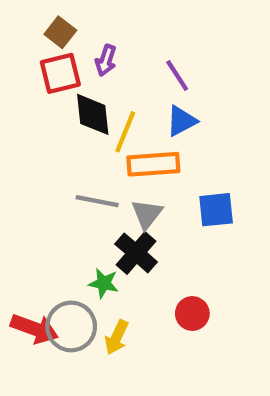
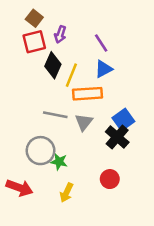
black diamond: (93, 114) -> (53, 65), turned 30
blue square: (216, 210) -> (123, 120), turned -30
black cross: (136, 253) -> (117, 137), moved
gray circle: (71, 326) -> (40, 151), moved

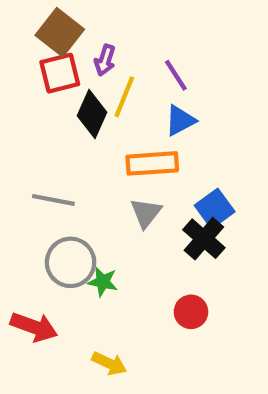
brown square: (34, 18) -> (60, 32), size x1.5
yellow line: (71, 75) -> (124, 97), moved
gray line: (55, 115) -> (53, 200), moved
yellow arrow: (66, 193) -> (109, 363), moved, turned -90

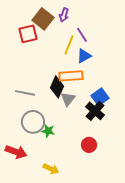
brown square: (60, 32) -> (43, 19), moved
purple arrow: (105, 60) -> (64, 15), moved
yellow line: (124, 97) -> (69, 45), moved
black diamond: (92, 114) -> (57, 87), moved

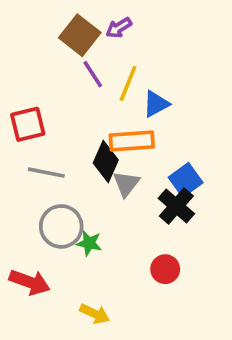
purple arrow: (64, 15) -> (119, 28), turned 40
red square: (28, 34) -> (28, 124), moved
purple line: (82, 35) -> (93, 74), moved

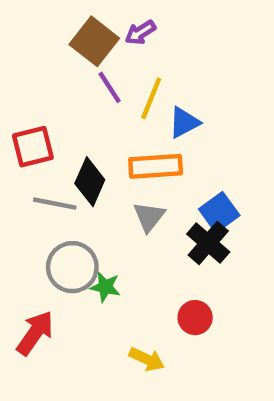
black diamond: (106, 161) -> (90, 182), moved
red arrow: (30, 282) -> (35, 333), turned -75
yellow arrow: (95, 314) -> (147, 359), moved

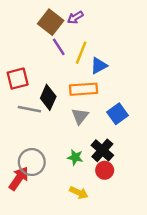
black cross: (208, 243) -> (102, 150), moved
gray circle: (72, 267) -> (32, 162), moved
green star: (105, 287) -> (75, 157), moved

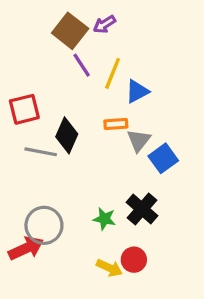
orange rectangle: (83, 89) -> (116, 124), size x0.6
gray triangle: (80, 116) -> (139, 140), moved
red circle: (105, 170) -> (134, 260), moved
red arrow: (19, 179) -> (26, 248), turned 30

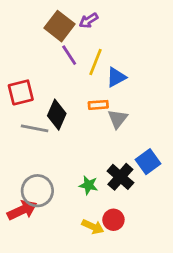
blue square: (163, 158) -> (148, 162), moved

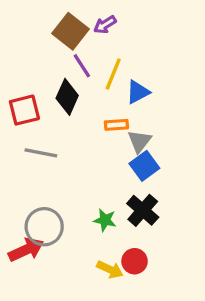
black diamond: (57, 115) -> (67, 97), moved
blue square: (148, 162) -> (144, 166), moved

